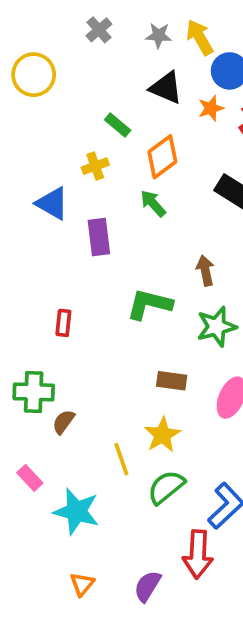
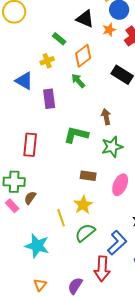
red rectangle: (63, 323) -> (30, 145), size x1.6
pink rectangle: (30, 478) -> (12, 206), moved

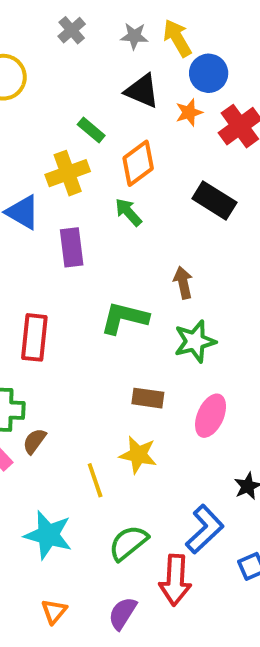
yellow cross: (47, 61) -> (68, 173), size x1.5
yellow star: (83, 205) -> (138, 455), turned -30
green semicircle: (85, 233) -> (128, 543), moved

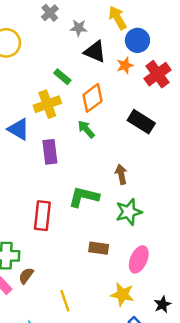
gray star: (134, 36) -> (79, 28), moved
red rectangle: (34, 337) -> (42, 216), moved
yellow star: (138, 455) -> (122, 294), moved

